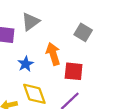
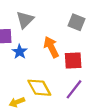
blue star: (26, 64) -> (20, 52), moved

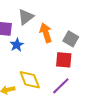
gray square: (76, 22) -> (71, 39), moved
orange arrow: (51, 47) -> (46, 33), moved

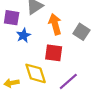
red square: (64, 60) -> (54, 53), moved

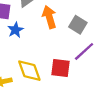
red square: (54, 53) -> (61, 68), moved
purple line: (68, 81) -> (84, 51), moved

